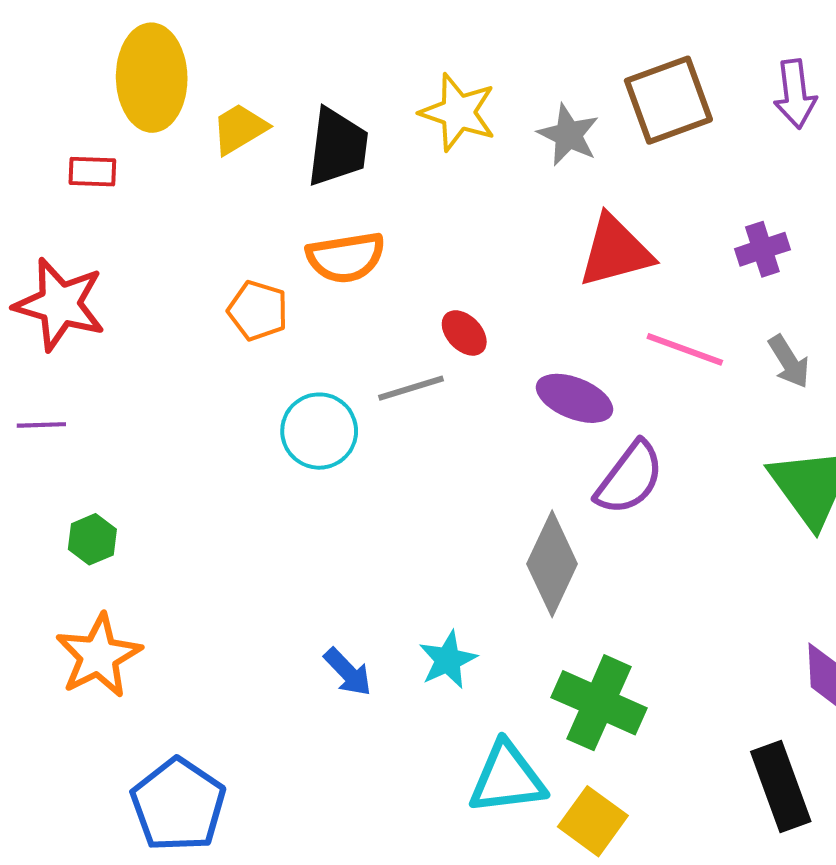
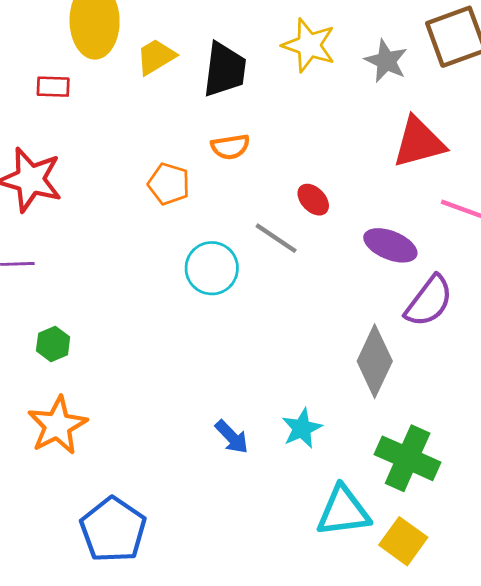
orange semicircle: (346, 257) -> (230, 147), size x0.7
gray line: (411, 388) -> (276, 238), turned 51

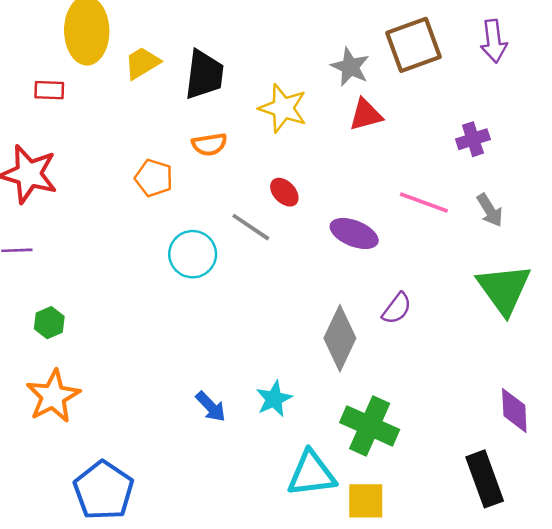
yellow star: (309, 45) -> (283, 108), moved
red triangle: (419, 142) -> (366, 115), moved, size x0.7
purple semicircle: (429, 301) -> (397, 308), moved, size x0.7
yellow square: (403, 541) -> (366, 501), turned -36

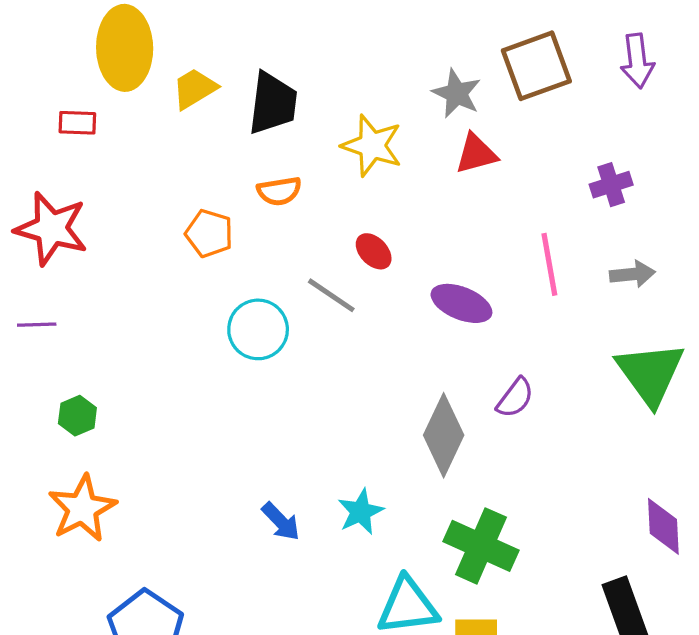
pink line: (424, 202) -> (549, 264), turned 60
gray arrow: (490, 210) -> (632, 274), turned -64

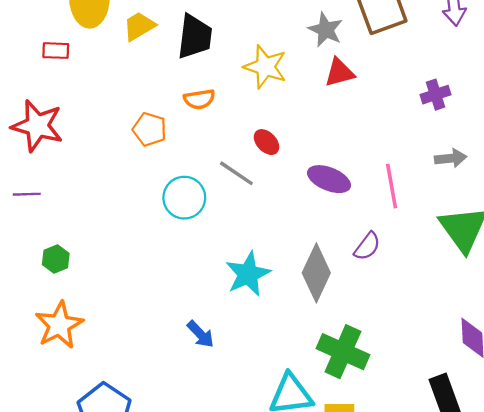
pink line: (549, 264) -> (392, 186), moved
cyan star: (361, 512) -> (248, 274), moved, size x1.4

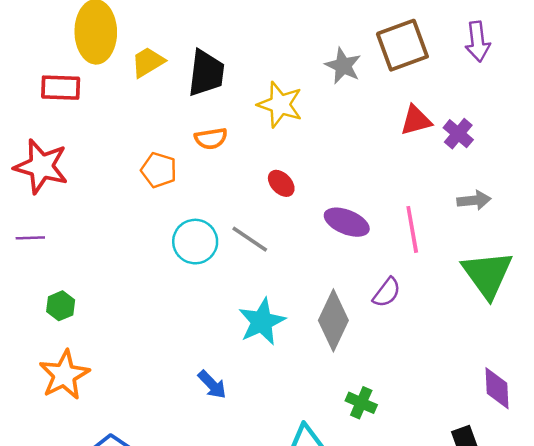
red rectangle: (56, 51) -> (61, 88), size x1.4
red triangle: (339, 73) -> (416, 120), moved
purple cross: (436, 95) -> (458, 134), turned -32
gray line: (236, 173) -> (250, 239), moved
green cross: (343, 352) -> (361, 403), size x0.6

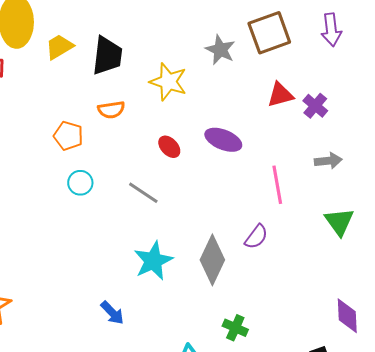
purple ellipse: (347, 222) -> (223, 140), moved
cyan circle: (195, 242) -> (80, 183), moved, size x0.7
green triangle: (487, 274) -> (339, 222), size x0.7

